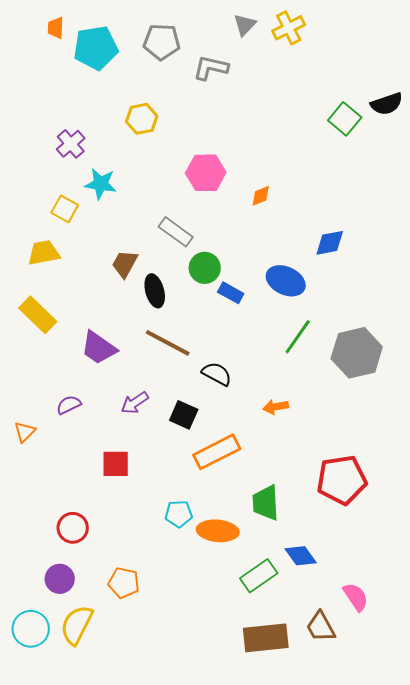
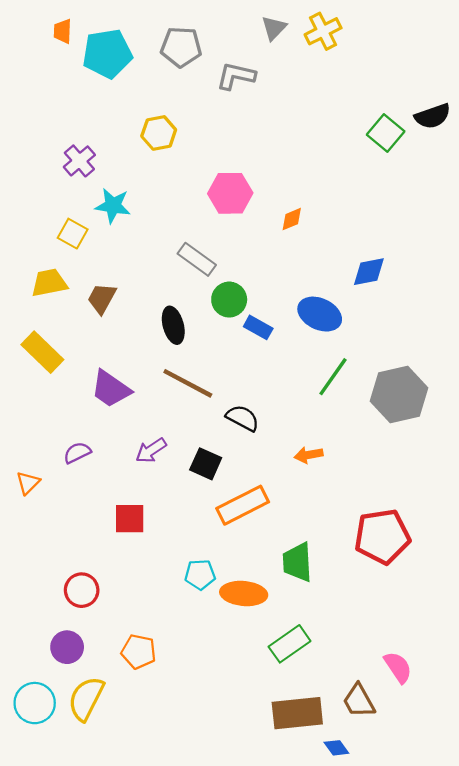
brown trapezoid: (125, 264) -> (102, 298), moved
blue diamond: (301, 556) -> (336, 748), moved, size x0.7

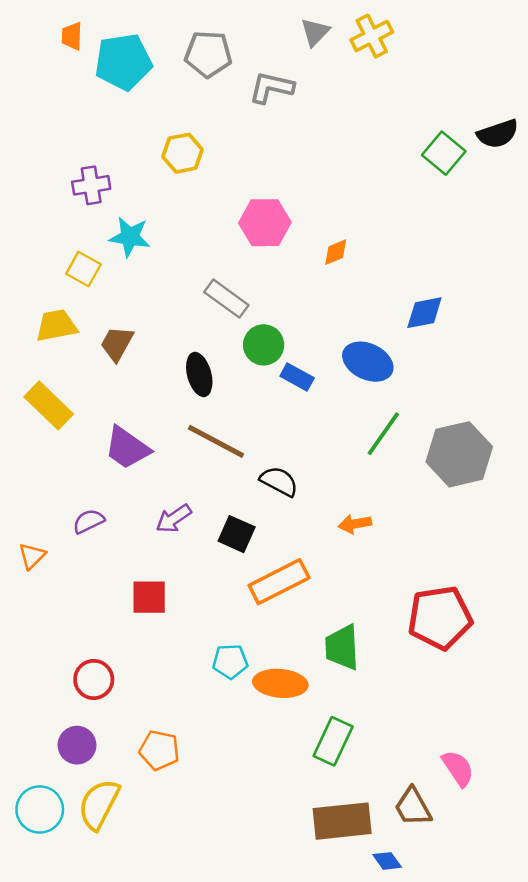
purple cross: (79, 161) -> (91, 185), turned 32
green rectangle: (290, 644) -> (333, 741), turned -30

